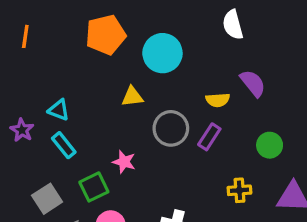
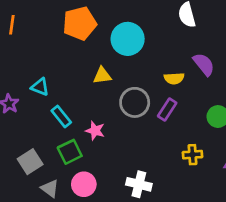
cyan rectangle: (64, 145) -> (61, 117), moved

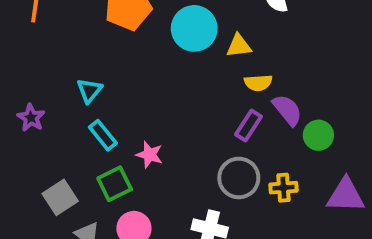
purple semicircle: (204, 64) -> (287, 110), moved
yellow triangle: (102, 76) -> (239, 46), moved
cyan triangle: (40, 87) -> (89, 91), moved, turned 48
gray circle: (135, 102) -> (239, 178), moved

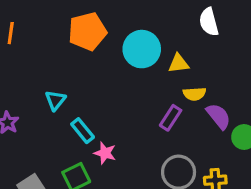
purple rectangle: (249, 125) -> (171, 118), moved
cyan rectangle: (103, 135) -> (83, 131), moved

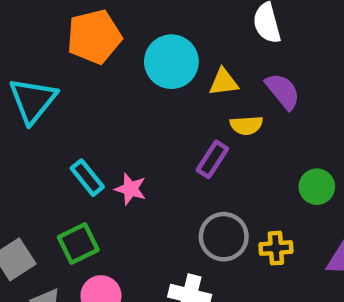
cyan triangle: (55, 100) -> (33, 100), moved, size x1.6
purple semicircle: (218, 116) -> (283, 91), moved
pink star: (105, 153) -> (131, 189), moved

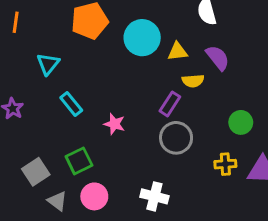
cyan triangle: (33, 100) -> (48, 64), size x0.7
cyan rectangle: (87, 178) -> (71, 104), moved
gray circle: (224, 237) -> (176, 138), moved
yellow cross: (276, 248) -> (225, 164), moved

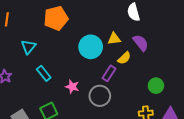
cyan circle: (142, 38) -> (91, 47), moved
yellow semicircle: (193, 81) -> (124, 58), turned -40
gray circle: (176, 138) -> (100, 96), moved

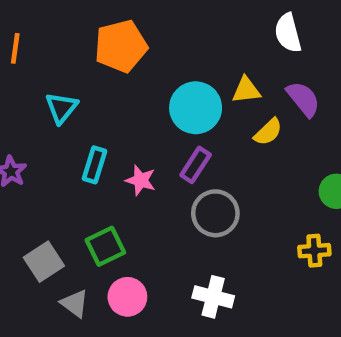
cyan rectangle: (44, 73) -> (94, 165), turned 56
purple rectangle: (109, 73) -> (196, 165), moved
pink star: (72, 87) -> (141, 180), moved

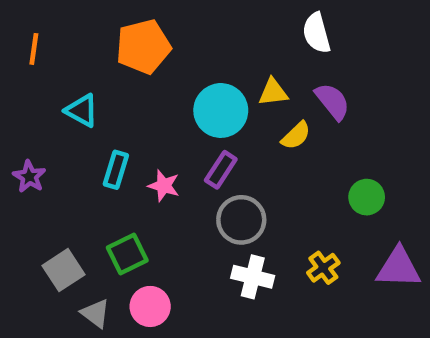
cyan triangle: (61, 108) -> (82, 110), turned -40
yellow cross: (314, 251) -> (323, 268), moved, turned -32
white cross: (213, 297) -> (253, 277), moved

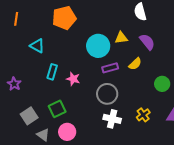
yellow semicircle: (296, 136) -> (135, 64), moved
purple rectangle: (221, 170) -> (110, 68), moved, turned 42
purple star: (29, 177) -> (14, 84), moved

